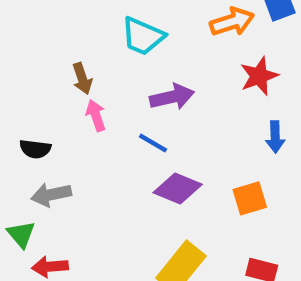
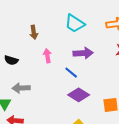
brown arrow: (82, 78) -> (34, 32), moved
black semicircle: (35, 149) -> (11, 60), moved

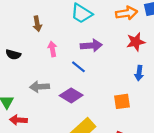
gray arrow: (21, 88) -> (39, 87), moved
purple diamond: (79, 95) -> (71, 95), moved

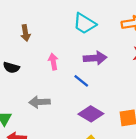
brown arrow: (37, 24) -> (26, 33), moved
purple diamond: (71, 95) -> (91, 114), moved

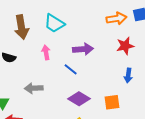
cyan trapezoid: (85, 24) -> (54, 23), moved
brown arrow: (26, 33) -> (21, 27), size x1.6

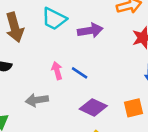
purple arrow: (83, 49) -> (90, 30), moved
pink arrow: (46, 52) -> (57, 71), moved

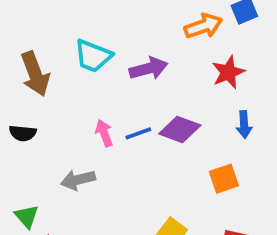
blue line: (80, 73) -> (138, 133), turned -48
purple diamond: (93, 107) -> (180, 130), moved

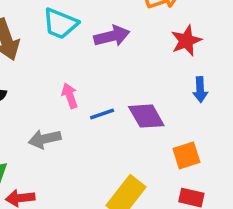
purple diamond: (180, 130) -> (146, 116), moved, turned 39
blue line: (138, 133) -> (102, 114), moved
orange square: (224, 179) -> (186, 155), moved

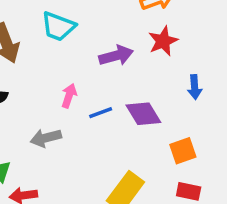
purple arrow: (112, 36) -> (116, 56), moved
red star: (186, 41) -> (163, 41), moved
pink arrow: (70, 96) -> (69, 96), turned 40

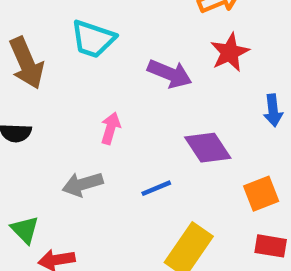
purple arrow: (116, 56) -> (170, 74), turned 40
blue line: (101, 113) -> (156, 188), moved

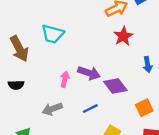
purple arrow: (170, 74) -> (89, 73), moved

